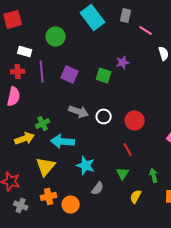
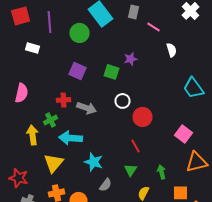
green circle: (56, 36) -> (80, 33), moved
red cross: (18, 71) -> (64, 100), moved
purple line: (42, 71) -> (50, 22), moved
white circle: (104, 116) -> (122, 101), moved
yellow arrow: (25, 138) -> (32, 135), turned -78

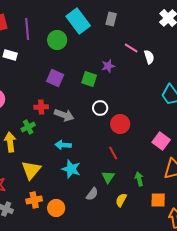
pink line: (154, 27) -> (131, 48), moved
cyan arrow: (70, 138) -> (63, 145), moved, size x0.7
gray semicircle: (106, 185) -> (92, 194), moved

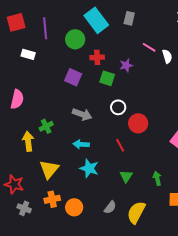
red cross: (41, 107) -> (97, 57), moved
red line: (113, 153) -> (120, 145), moved
gray semicircle: (92, 194) -> (110, 207), moved
yellow semicircle: (121, 200) -> (136, 212), moved, size x1.6

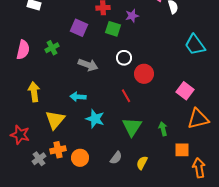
green cross: (46, 126) -> (52, 48), moved
cyan arrow: (81, 144) -> (78, 97), moved
green triangle: (126, 176) -> (132, 127), size x1.5
gray cross: (24, 208) -> (39, 159), moved, turned 32
yellow semicircle: (136, 212) -> (142, 163), size x0.6

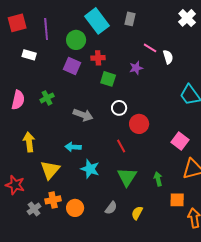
purple star: (132, 16) -> (136, 68), moved
purple square: (79, 28) -> (72, 66), moved

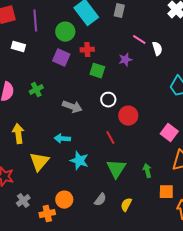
orange cross: (53, 200) -> (47, 214), moved

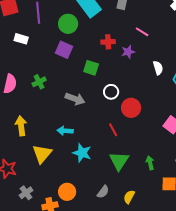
white semicircle: (157, 49) -> (158, 68), moved
red cross: (87, 50) -> (108, 42), moved
green square: (97, 71) -> (91, 68), moved

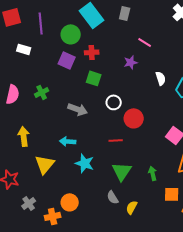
red cross: (108, 42) -> (92, 52), moved
red line: (113, 130) -> (116, 140), turned -64
gray semicircle: (103, 192) -> (113, 197), moved, turned 112

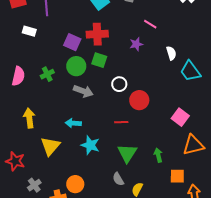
green circle: (71, 34) -> (76, 66), moved
red cross: (92, 52) -> (97, 34), size x1.5
white semicircle: (161, 78) -> (171, 53), moved

